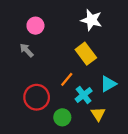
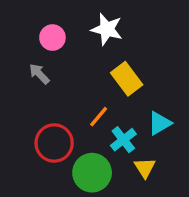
white star: (91, 20) -> (107, 29), moved
green circle: (62, 117) -> (92, 173), size x1.5

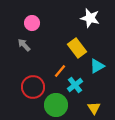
white star: (107, 29) -> (90, 18), moved
cyan triangle: (160, 123) -> (97, 66), moved
yellow triangle: (145, 168) -> (94, 108), moved

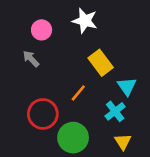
white star: (90, 18) -> (85, 21), moved
cyan triangle: (97, 66) -> (127, 86), turned -35
cyan cross: (75, 85) -> (115, 111), moved

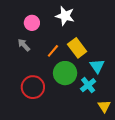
orange line: (78, 93) -> (53, 51), moved
green circle: (73, 138) -> (65, 73), moved
yellow triangle: (123, 142) -> (104, 106), moved

